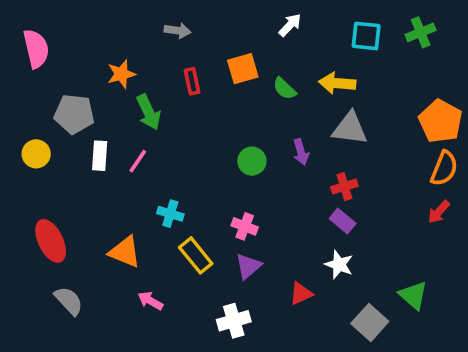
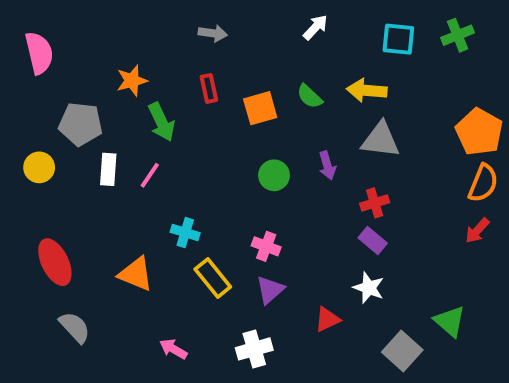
gray arrow: (178, 31) -> (213, 33), moved
orange square: (243, 69) -> (260, 108), moved
pink arrow: (150, 301) -> (173, 349), moved

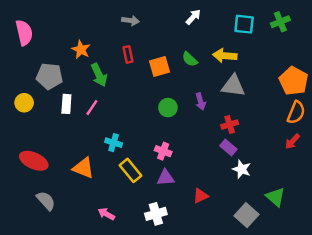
orange star: (132, 81) -> (81, 50), turned -30
red ellipse: (55, 262) -> (34, 161), turned -40
white star: (369, 288) -> (242, 169), moved
purple triangle: (270, 290) -> (166, 178), turned 36

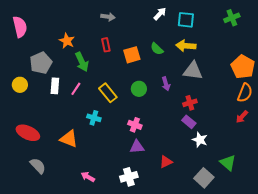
cyan square: (244, 24) -> (186, 20), moved
gray pentagon: (49, 76) -> (41, 63), turned -30
yellow rectangle: (130, 170) -> (108, 93), moved

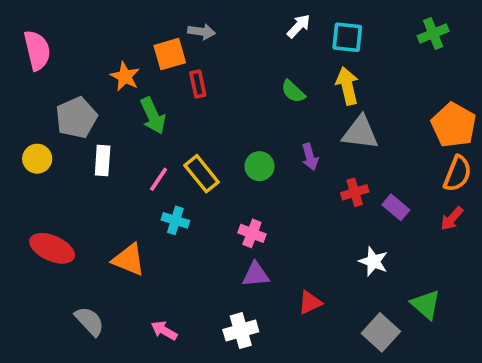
yellow arrow: (186, 46) -> (347, 86), turned 72
orange square: (132, 55) -> (170, 54), moved
pink line: (76, 89) -> (159, 179), moved
purple rectangle: (189, 122) -> (396, 207), moved
gray semicircle: (38, 166) -> (89, 321), moved

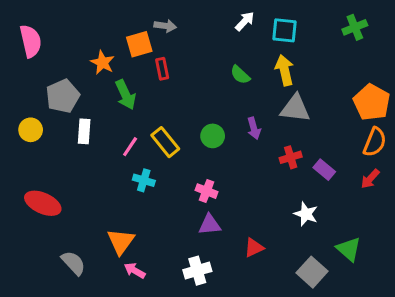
orange triangle: (129, 260) -> (121, 241), moved, turned 44

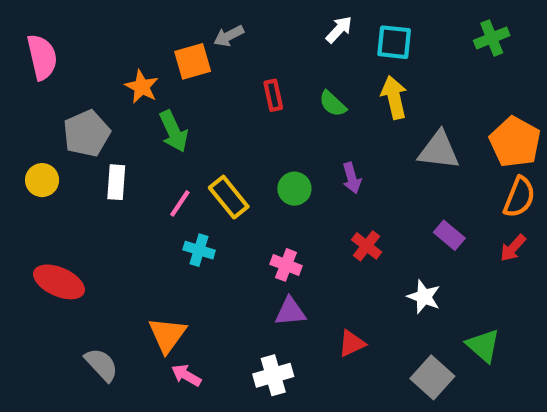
gray arrow: (165, 26) -> (229, 36), turned 145
red rectangle: (162, 69) -> (273, 95), moved
gray triangle: (295, 108) -> (439, 150), moved
red cross: (291, 157) -> (367, 246), moved, turned -35

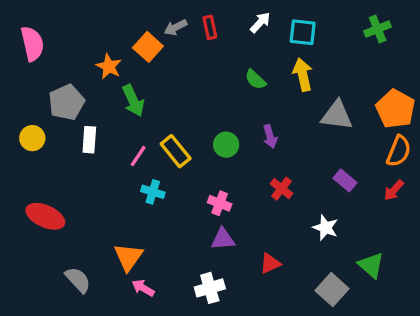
orange square: (193, 61) -> (148, 47), turned -32
red rectangle: (273, 95) -> (210, 27), moved

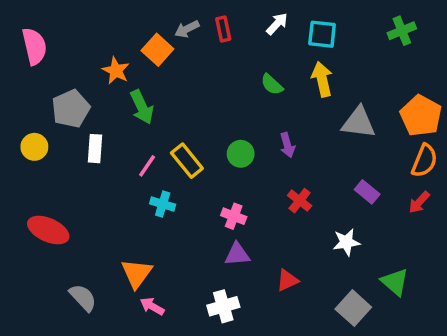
white star: (325, 228) -> (346, 242), turned -30

